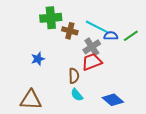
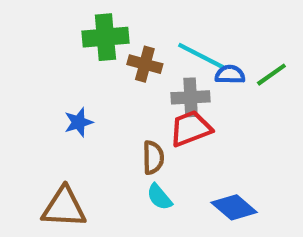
gray cross: (92, 47) -> (191, 97), turned 30

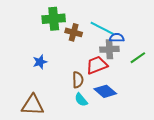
green line: (271, 75) -> (138, 58), moved
gray cross: (191, 97) -> (109, 49), moved
blue diamond: (234, 207) -> (105, 91), moved

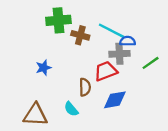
blue diamond: (105, 91) -> (115, 100), turned -50
cyan semicircle: (81, 100) -> (71, 109), moved

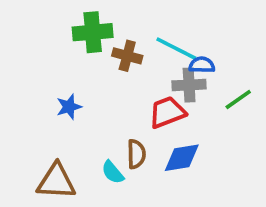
brown semicircle: (85, 87) -> (136, 154), moved

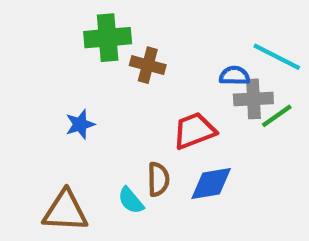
cyan line: (176, 49) -> (277, 57), moved
gray cross: (189, 85) -> (253, 99), moved

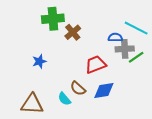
brown cross: (148, 65) -> (73, 32), turned 35
brown semicircle: (158, 179) -> (78, 88), turned 133

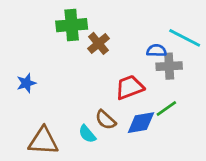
green line: (136, 57) -> (166, 109), moved
blue star: (39, 61) -> (26, 83), moved

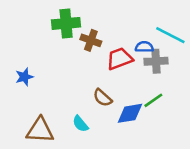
brown cross: (98, 43) -> (91, 40), turned -30
red trapezoid: (130, 87) -> (120, 59), moved
brown semicircle: (106, 120) -> (103, 98), moved

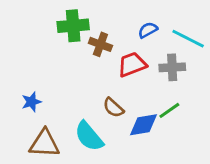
blue semicircle: (144, 47) -> (148, 30), moved, turned -30
blue star: (24, 77) -> (31, 102), moved
cyan semicircle: (80, 124) -> (89, 136), size x1.6

